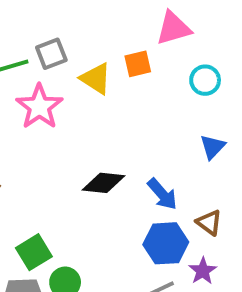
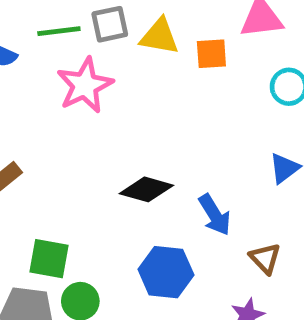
yellow triangle: (96, 79) -> (160, 37), moved, turned -32
blue hexagon: (166, 243) -> (166, 272), moved
green square: (34, 252) -> (49, 259), turned 32

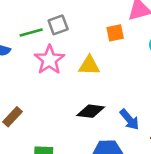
yellow triangle: (160, 37) -> (89, 65), moved

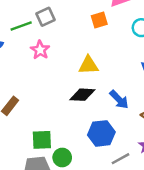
pink star: (49, 60) -> (40, 50), size x0.7
yellow triangle: (89, 65) -> (88, 65), moved

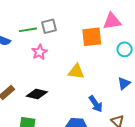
orange square: (99, 20) -> (92, 37), size x1.5
black diamond: (82, 95) -> (37, 94), moved

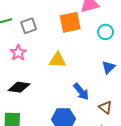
gray square: (49, 26) -> (29, 26), moved
pink star: (39, 52) -> (18, 53), moved

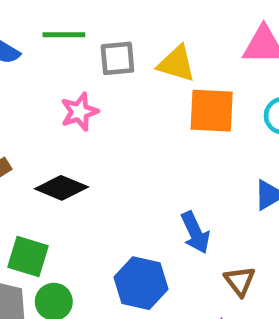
orange square: (70, 22) -> (212, 111), moved
yellow triangle: (58, 60) -> (176, 64), moved

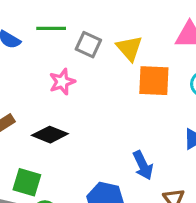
gray square: (117, 58) -> (88, 45), turned 30
yellow triangle: (176, 64) -> (129, 48), turned 32

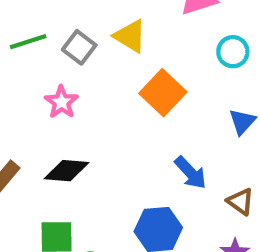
gray square: (88, 45) -> (79, 47), turned 30
orange square: (154, 81) -> (163, 93), moved, turned -32

